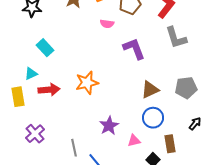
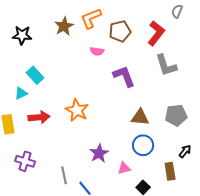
cyan triangle: (31, 74) -> (21, 93), moved
orange star: (87, 83) -> (77, 110), turned -30
brown triangle: (150, 90) -> (140, 117), turned 30
purple cross: (35, 134) -> (25, 161), turned -30
brown rectangle: (170, 144) -> (170, 171), moved

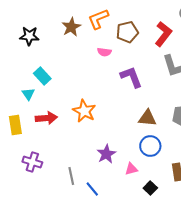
cyan triangle: (21, 93) -> (28, 94), turned -40

